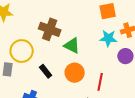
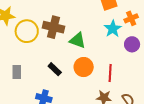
cyan star: (108, 38) -> (113, 29), turned -30
yellow circle: (22, 51) -> (27, 31), moved

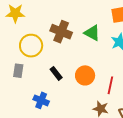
yellow circle: (27, 31) -> (31, 46), moved
green triangle: (78, 40) -> (92, 33), moved

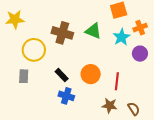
blue cross: (41, 100) -> (66, 96), moved

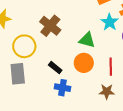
green triangle: (93, 31) -> (87, 40), moved
brown cross: (62, 33) -> (50, 26), turned 30
gray rectangle: (24, 76) -> (18, 74), size x1.5

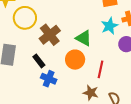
brown cross: (50, 26) -> (50, 35), moved
yellow circle: (24, 46) -> (25, 18), moved
black rectangle: (55, 68) -> (39, 61), moved

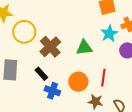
green triangle: (84, 38) -> (84, 48), turned -30
orange circle: (75, 60) -> (78, 82), moved

